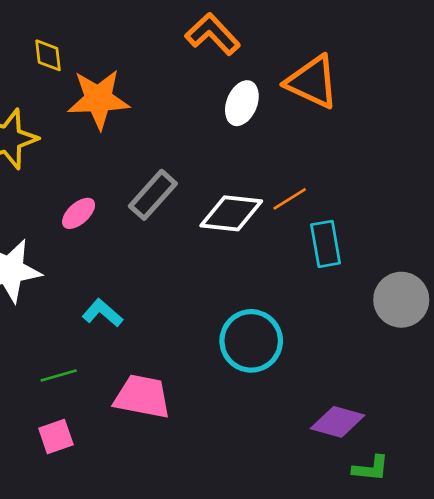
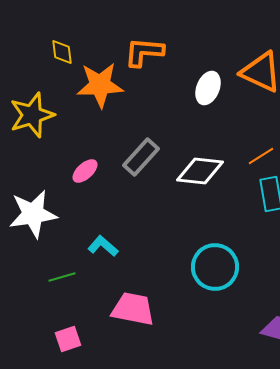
orange L-shape: (213, 34) -> (144, 52), moved, turned -42
orange line: (290, 199) -> (261, 156), moved
green line: (59, 375) -> (62, 277), moved

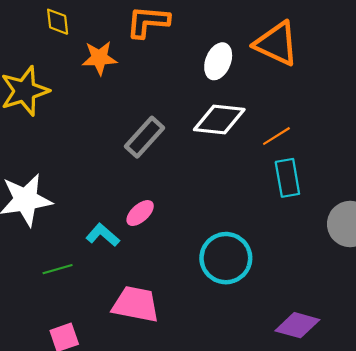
orange star: (100, 85) -> (99, 58), size x0.7
pink ellipse: (85, 171) -> (140, 213), moved
white diamond: (200, 171) -> (219, 120), moved

